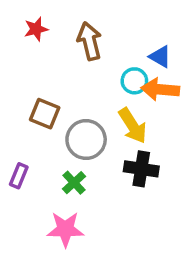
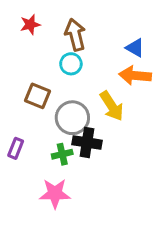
cyan circle: (134, 81) -> (71, 64), moved
black cross: (141, 169) -> (87, 142), moved
green cross: (74, 183) -> (62, 154), turned 30

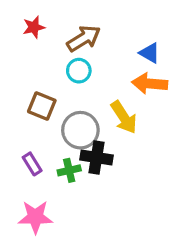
brown arrow: (75, 35) -> (84, 38), turned 72
purple rectangle: (16, 148) -> (32, 164), moved, turned -54
pink star: (55, 193) -> (35, 217), moved

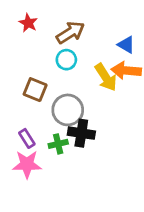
red star: (34, 27) -> (28, 23), turned -30
yellow arrow: (124, 117) -> (106, 77), moved
pink star: (35, 217) -> (27, 164), moved

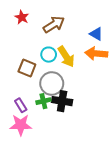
cyan circle: (66, 60) -> (49, 55), moved
yellow arrow: (106, 77) -> (66, 57), moved
green cross: (58, 144) -> (43, 101), moved

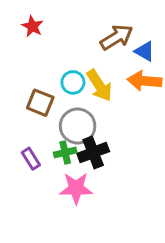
brown arrow: (54, 25) -> (117, 37), moved
black cross: (62, 101) -> (93, 152), turned -30
pink star: (21, 125) -> (76, 188), moved

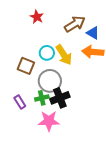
red star: (32, 26) -> (37, 17), moved

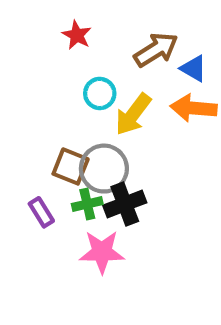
cyan circle: (47, 53) -> (100, 93), moved
yellow arrow: (64, 55) -> (133, 114), turned 70
brown square: (26, 66) -> (71, 166), moved

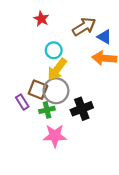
yellow arrow: (133, 114) -> (57, 69), moved
black cross: (125, 204) -> (82, 109), moved
purple rectangle: (41, 212) -> (22, 102), moved

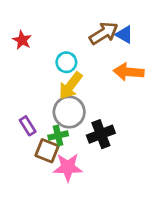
red star: (41, 19) -> (22, 40), moved
blue triangle: (104, 37) -> (124, 35), moved
brown square: (38, 90) -> (47, 151), moved

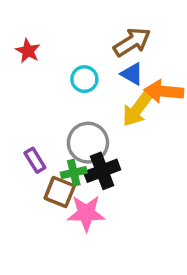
blue triangle: (124, 35) -> (132, 74), moved
yellow arrow: (71, 86) -> (137, 109), moved
black cross: (101, 134) -> (102, 171), moved

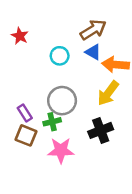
yellow arrow: (137, 109) -> (108, 93), moved
black cross: (102, 171) -> (101, 130), moved
brown square: (60, 192) -> (26, 135), moved

